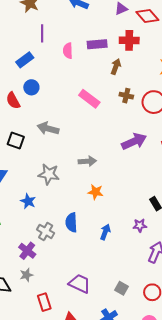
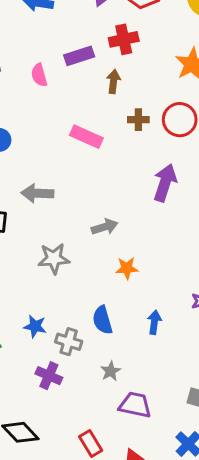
purple arrow: (134, 141) -> (165, 183), turned -35
blue star: (28, 201) -> (35, 326), moved
gray star: (26, 275) -> (111, 371), moved

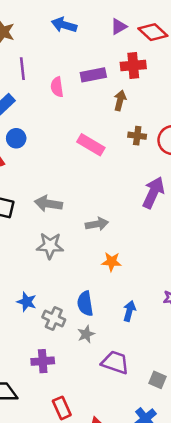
gray arrow: (37, 193) -> (48, 204), moved
gray star: (111, 371) -> (86, 334), moved
purple cross: (49, 376) -> (43, 361), moved, turned -35
purple trapezoid: (135, 405) -> (115, 362), moved

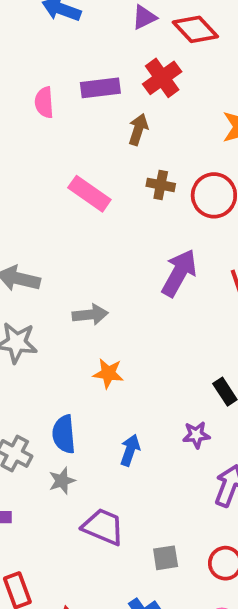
red cross: (133, 65) -> (162, 78), turned -35
gray square: (158, 380) -> (166, 558), turned -36

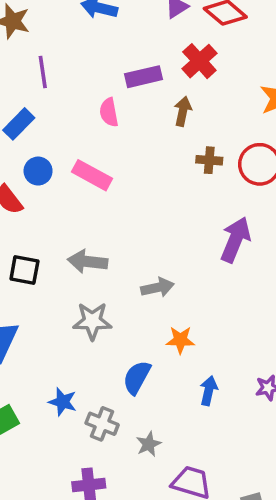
pink semicircle: (44, 102) -> (109, 112), moved
pink rectangle: (89, 194) -> (92, 175), moved
blue semicircle: (64, 434) -> (137, 377), moved, turned 40
blue arrow: (130, 450) -> (209, 391), moved

